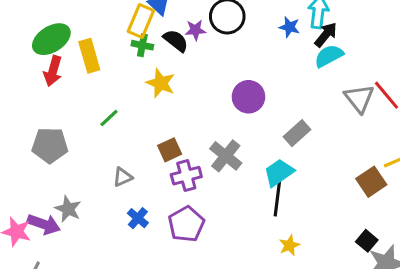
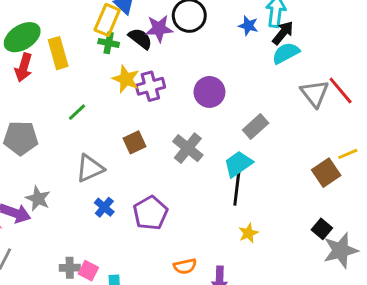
purple star: (195, 30) -> (159, 29), size x1.4
purple cross: (186, 176) -> (150, 86), moved
gray triangle: (123, 177) -> (90, 168), size x1.5

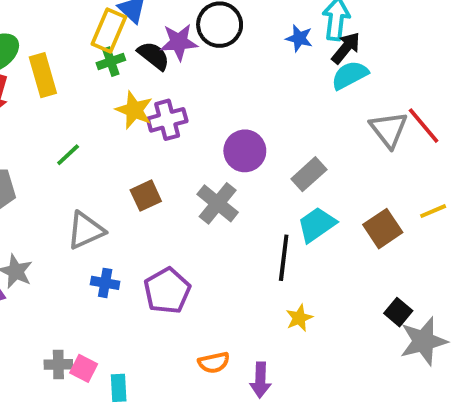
green cross: (109, 43) -> (111, 62), turned -30
purple circle: (209, 92) -> (245, 151), moved
cyan trapezoid: (238, 164) -> (317, 225), moved
brown square: (326, 173) -> (383, 229), moved
blue cross: (104, 207) -> (105, 283), turned -30

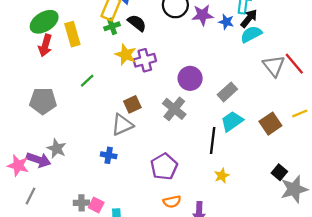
blue star: (299, 38) -> (226, 22), moved
purple star: (179, 42) -> (203, 15), moved
gray triangle: (86, 230) -> (122, 125), moved
purple pentagon: (167, 291) -> (164, 167), moved

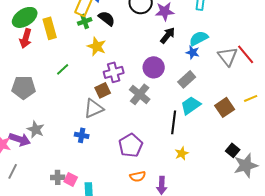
black arrow: (249, 18) -> (168, 35), moved
blue star: (226, 22) -> (193, 52), moved
cyan semicircle: (251, 34) -> (199, 38), moved
purple cross: (145, 60) -> (114, 72), moved

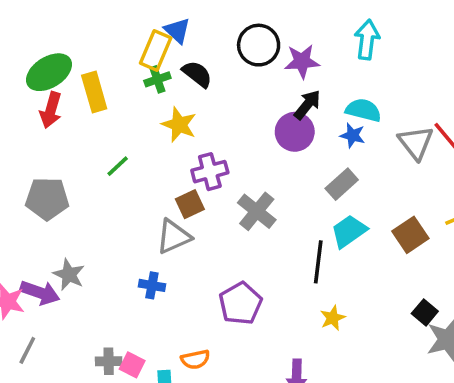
cyan semicircle: (199, 38) -> (363, 110), turned 42
purple circle: (154, 67) -> (295, 132), moved
orange semicircle: (138, 176) -> (195, 359), moved

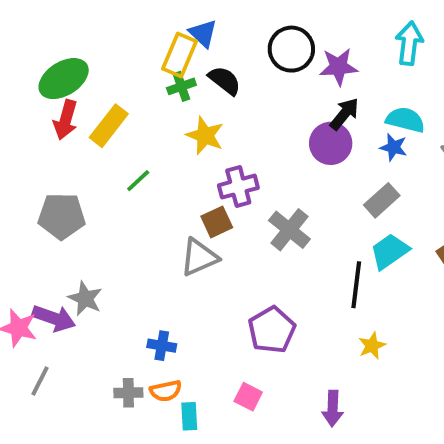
yellow rectangle: (94, 92) -> (109, 126), moved, turned 54
blue cross: (152, 285) -> (162, 346), moved
orange semicircle: (195, 359) -> (166, 391), moved
pink square: (132, 365) -> (248, 397), moved

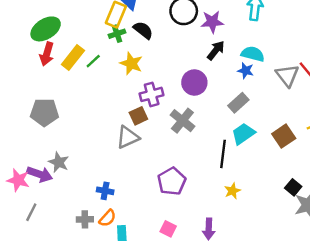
purple circle: (331, 143) -> (194, 82), moved
green line: (138, 181) -> (93, 61), moved
orange semicircle: (166, 391) -> (107, 218), turned -36
pink square: (248, 397) -> (168, 229), moved

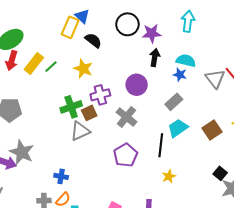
green cross: (117, 34) -> (71, 107), moved, size x1.5
black arrow: (216, 50) -> (155, 58), turned -30
gray star: (59, 162) -> (22, 152), size x1.4
purple pentagon: (172, 181) -> (125, 155), moved

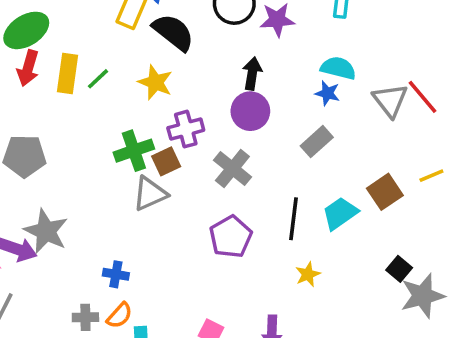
black semicircle: (93, 40) -> (173, 32), size x1.4
black arrow: (155, 58) -> (252, 73), moved
yellow rectangle: (34, 64) -> (68, 73), turned -30
cyan trapezoid: (178, 128) -> (340, 213), moved

